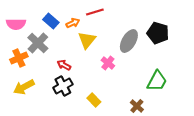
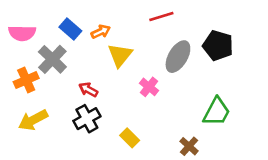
red line: (95, 12) -> (161, 17), moved

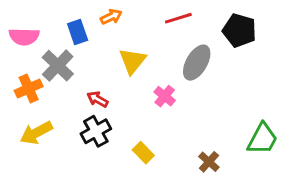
blue rectangle: (70, 29) -> (78, 32), turned 30
orange arrow: (101, 32) -> (111, 17), moved
black pentagon: (218, 46) -> (239, 30), moved
green trapezoid: (217, 112) -> (262, 139), moved

